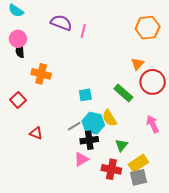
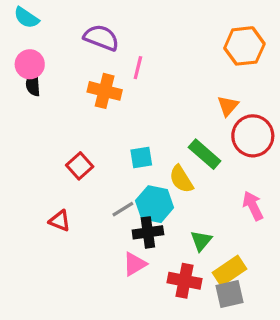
pink line: (83, 31) -> (138, 68), moved
orange cross: (41, 74) -> (105, 91), moved
red square: (18, 100) -> (80, 166), moved
yellow semicircle: (109, 118) -> (181, 179), moved

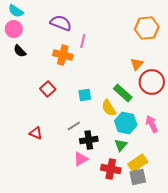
pink circle: (30, 64) -> (14, 29), moved
black semicircle: (33, 84) -> (20, 51), turned -40
red square: (80, 166) -> (48, 89), moved
cyan hexagon: (155, 204) -> (126, 123), moved

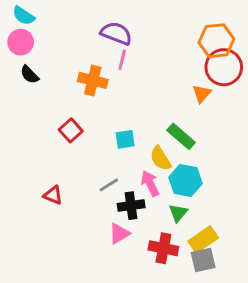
purple semicircle: (61, 23) -> (116, 33), moved
red circle: (152, 82) -> (224, 67), moved
pink arrow: (152, 124) -> (150, 183), moved

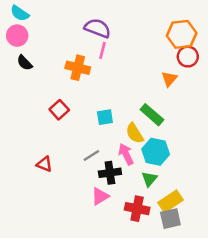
red circle: (224, 67) -> (188, 57), size x0.7

